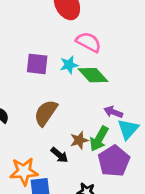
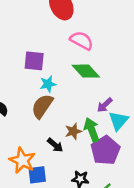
cyan star: (69, 65) -> (48, 84), moved
purple arrow: (113, 112) -> (105, 105), turned -63
green arrow: (99, 139) -> (92, 130), turned 130
orange star: (24, 171) -> (22, 160), turned 30

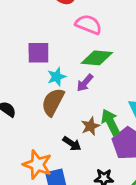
green diamond: (86, 71) -> (97, 58), turned -36
purple arrow: (105, 105) -> (85, 83), moved

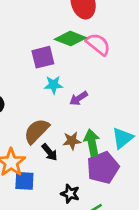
purple square: (38, 53) -> (43, 57), turned -30
green diamond: (97, 58) -> (70, 38), moved
brown semicircle: (53, 102) -> (37, 131), moved

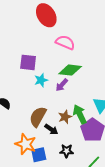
green diamond: (70, 38) -> (70, 70), moved
purple square: (43, 57) -> (28, 62), turned 36
black star: (70, 194) -> (67, 151), moved

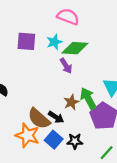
cyan star: (41, 80) -> (54, 42), moved
purple arrow: (62, 85) -> (66, 66), turned -72
brown semicircle: (38, 117) -> (39, 119), moved, turned -75
blue square: (39, 155) -> (54, 140), moved, turned -35

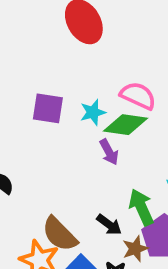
pink semicircle: (68, 17) -> (138, 96), moved
brown star: (71, 102) -> (135, 249), moved
black arrow: (56, 117) -> (109, 225), moved

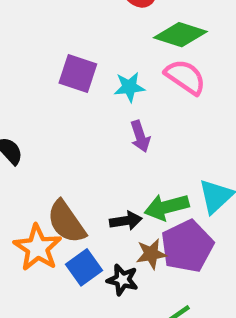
green diamond: (125, 125) -> (180, 35), moved
green arrow: (141, 207) -> (167, 207), turned -90
black arrow: (109, 225) -> (126, 221), turned -55

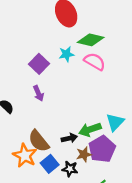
purple square: (78, 74) -> (39, 64), turned 30
cyan star: (129, 87) -> (66, 54), moved
purple arrow: (140, 136) -> (38, 93), moved

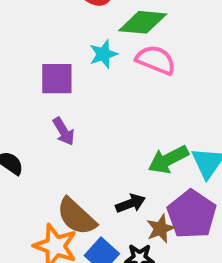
purple square: (39, 64) -> (57, 79), turned -36
green arrow: (90, 130) -> (168, 159), moved

